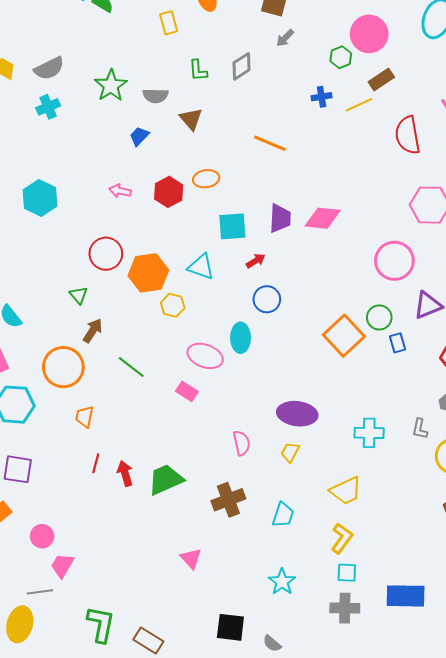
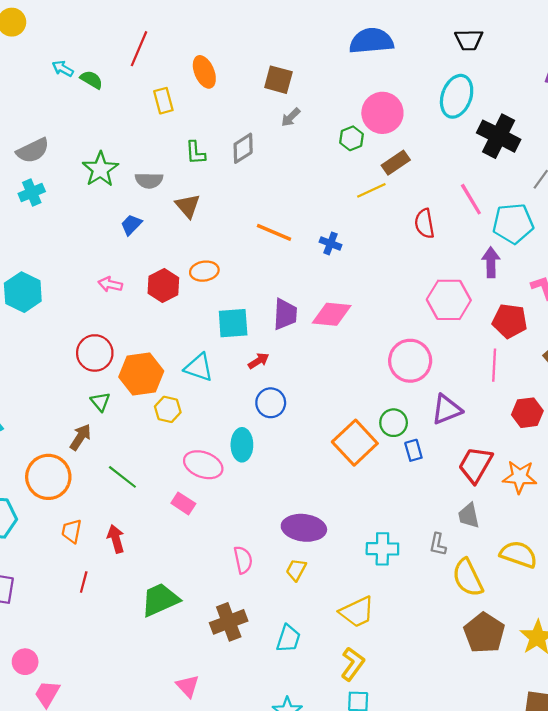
blue cross: (322, 97) -> (330, 243), moved, turned 30
red semicircle: (408, 135) -> (425, 224), size x0.7
green triangle: (79, 295) -> (100, 402), moved
red arrow: (125, 473) -> (116, 539), moved

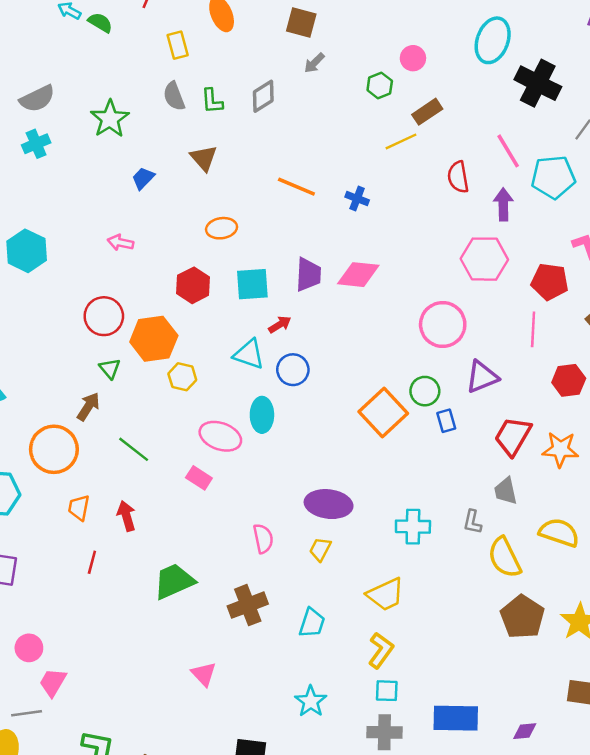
pink circle: (382, 113) -> (413, 58), size x0.6
gray semicircle: (149, 180) -> (174, 96), moved, turned 68
purple arrow: (491, 262) -> (503, 204), moved
red hexagon: (163, 285) -> (193, 285), moved
cyan triangle: (199, 367) -> (249, 354), moved

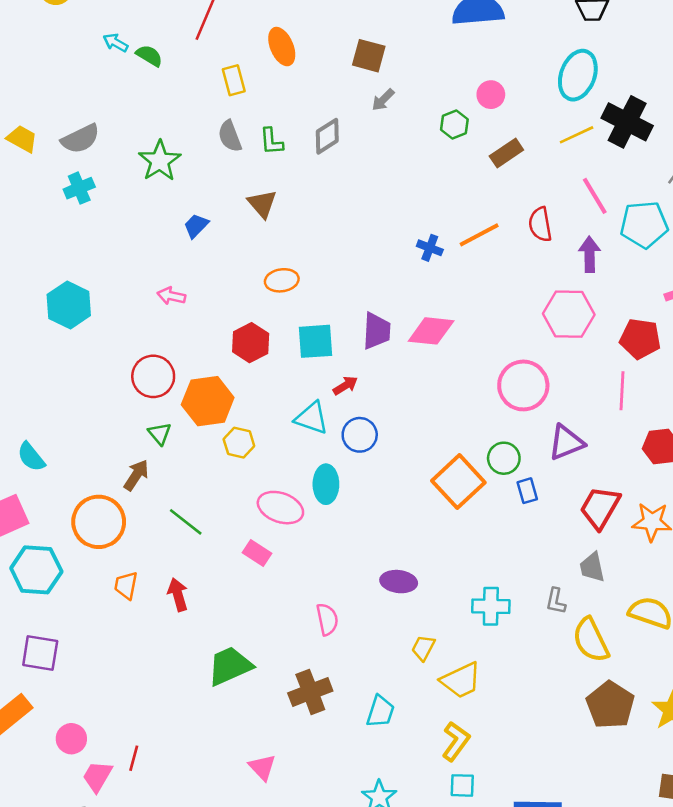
yellow line: (401, 141) -> (577, 135), moved
orange line: (296, 187) -> (479, 235), moved, turned -51
purple ellipse: (329, 504) -> (399, 582), size x0.7
yellow trapezoid: (320, 549) -> (423, 648), moved
red line: (92, 562) -> (134, 758), moved

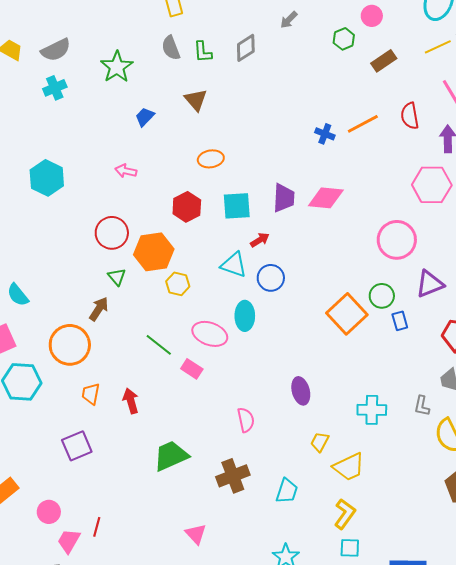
green line: (186, 522) -> (159, 345), moved
purple ellipse: (399, 582) -> (301, 391), turned 68
purple square: (40, 653) -> (77, 446), moved, turned -32

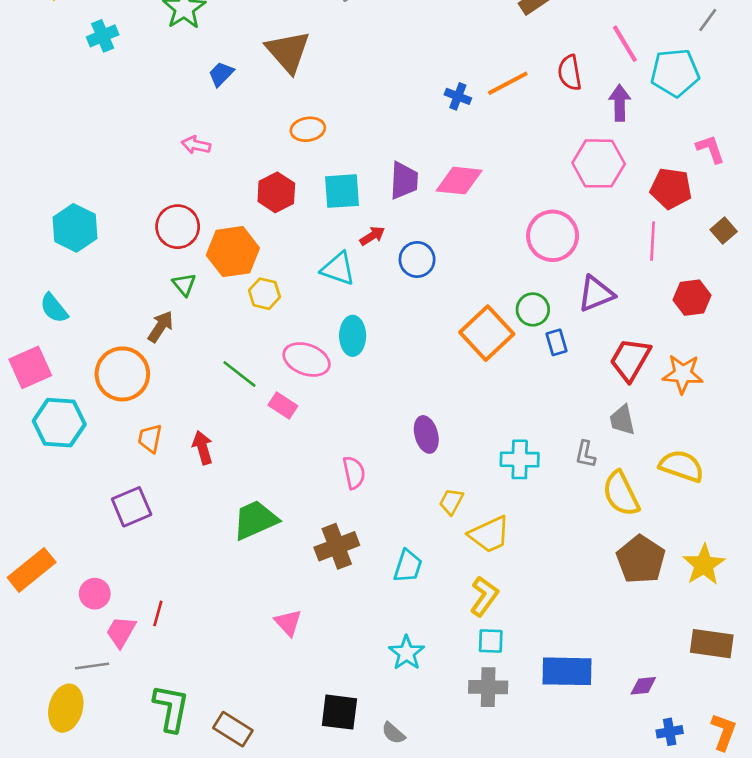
brown triangle: (196, 100) -> (288, 52), size x1.5
cyan hexagon: (47, 178) -> (75, 228), moved
blue circle: (271, 278) -> (417, 259), moved

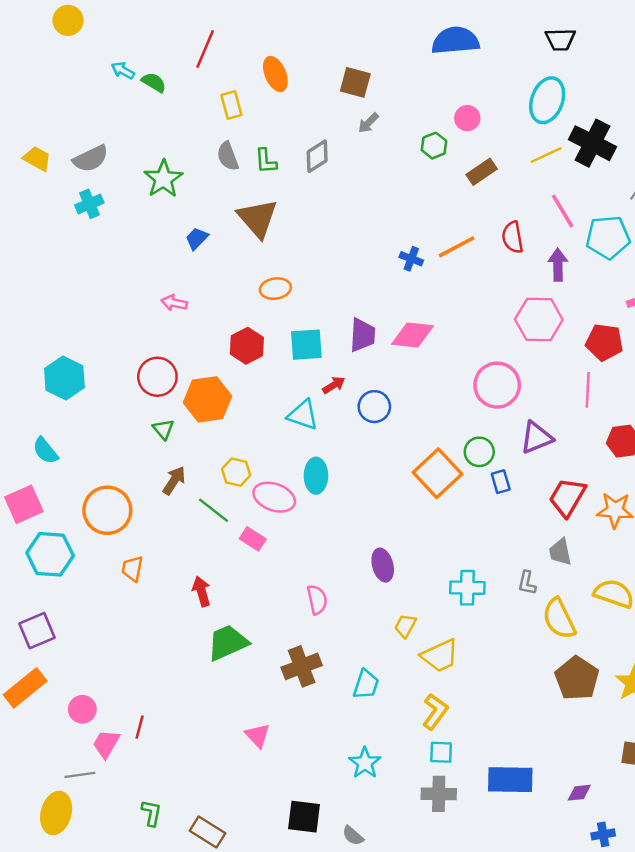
yellow hexagon: (264, 294) -> (236, 472), moved
brown arrow: (161, 327) -> (174, 480), moved
red arrow: (203, 448) -> (202, 591), moved
purple square: (132, 507) -> (37, 631), moved
green L-shape: (171, 708) -> (151, 813), size x0.6

